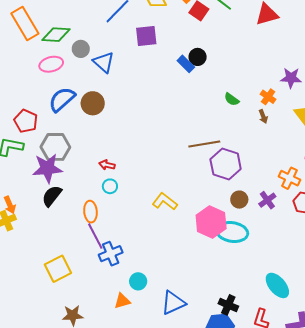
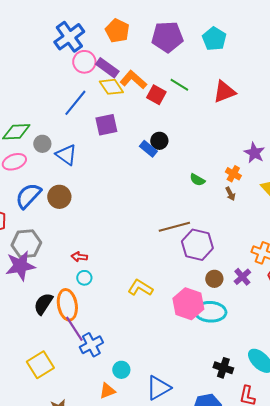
purple star: (291, 78) -> (254, 153), turned 30
black semicircle: (52, 196) -> (43, 304), moved
orange ellipse: (90, 212) -> (67, 305), size x1.4
black cross: (228, 305) -> (223, 368), moved

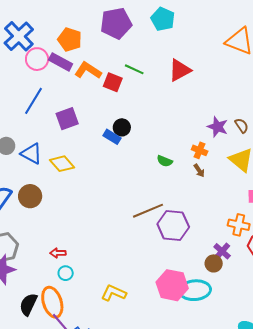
orange pentagon: (117, 31) -> (70, 40), moved
yellow diamond: (111, 87) -> (62, 164), moved
brown circle: (214, 279) -> (214, 263), moved
yellow L-shape: (140, 288) -> (114, 293), moved

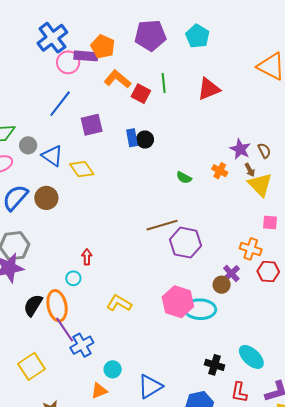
purple rectangle: (61, 62) -> (86, 56), moved, turned -30
green line: (134, 69) -> (164, 83), turned 54
blue rectangle: (112, 137) -> (132, 138), moved, turned 42
brown arrow: (199, 171) -> (250, 170), moved
red arrow: (58, 253) -> (87, 257), moved, turned 84

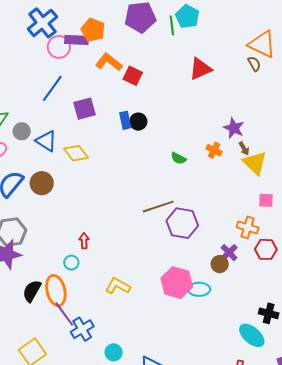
green line: (164, 83) -> (172, 25), moved
brown semicircle: (264, 151) -> (254, 64), moved
cyan ellipse: (200, 309) -> (199, 289), size x0.7
black cross: (215, 365) -> (269, 313), moved

